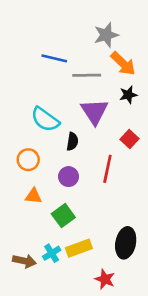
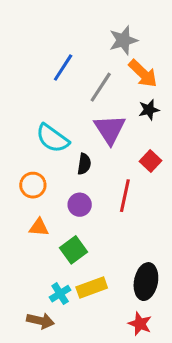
blue line: (54, 58) -> (63, 67), turned -70
gray line: (87, 75) -> (101, 87), turned -56
brown arrow: (24, 261) -> (40, 321), moved
red star: (105, 279) -> (140, 324), moved

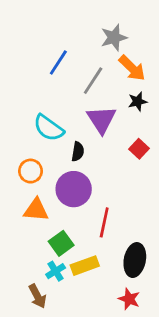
red line: (125, 196) -> (104, 222), moved
purple circle: (80, 205) -> (74, 189), size x1.6
orange triangle: (39, 227) -> (36, 210), size x1.4
green square: (74, 250) -> (61, 243), moved
brown arrow: (40, 321) -> (37, 296), turned 50

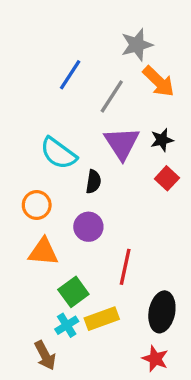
black star: (138, 101) -> (162, 140), moved
purple circle: (74, 189) -> (88, 227), size x0.7

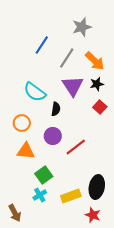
orange arrow: (159, 81) -> (95, 61), moved
red line: (125, 267) -> (76, 147), moved, turned 40
yellow rectangle: (102, 319) -> (71, 196), moved
brown arrow: (45, 355) -> (15, 213), moved

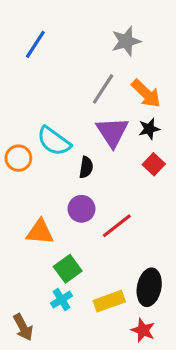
blue line: (42, 45) -> (35, 44), moved
orange circle: (22, 123) -> (18, 158), moved

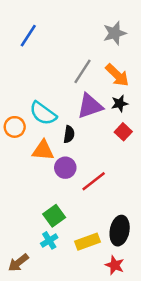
gray star: (126, 41) -> (115, 33), moved
purple triangle: (112, 132) -> (90, 106), turned 44
orange triangle: (40, 232) -> (43, 150), moved
brown arrow: (23, 327) -> (18, 263), turned 80

